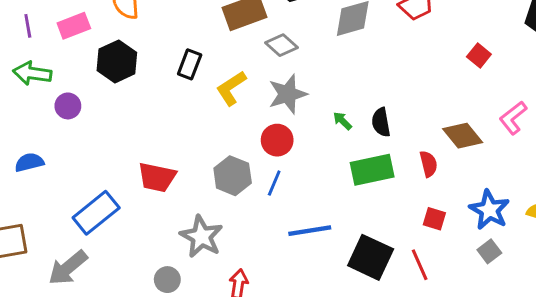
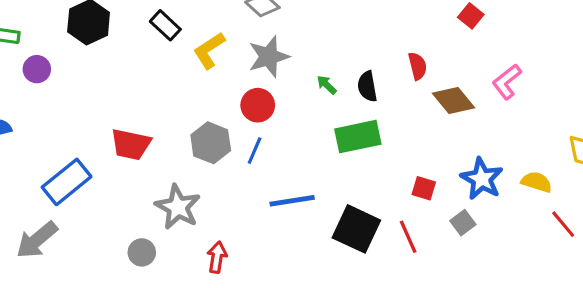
black rectangle: (190, 64) -> (165, 25), turned -68
red semicircle: (428, 164) -> (417, 66), moved
gray square: (489, 251) -> (463, 223), moved

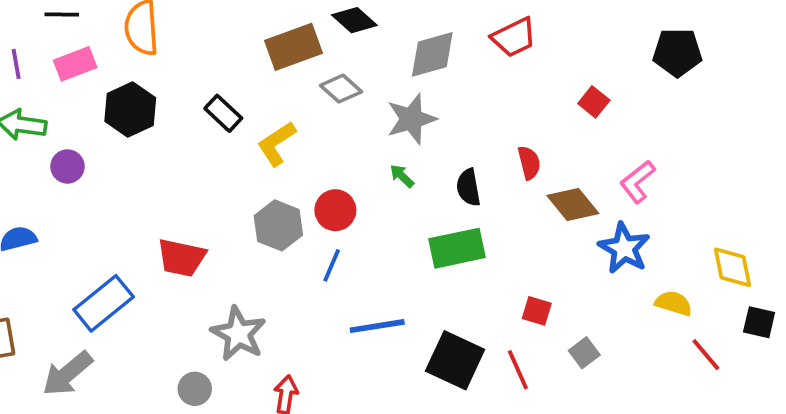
gray star: (269, 57) -> (411, 119), moved
green arrow: (327, 85) -> (402, 176), moved
gray hexagon: (211, 143) -> (278, 225), moved
blue star: (482, 179) -> (624, 248), moved

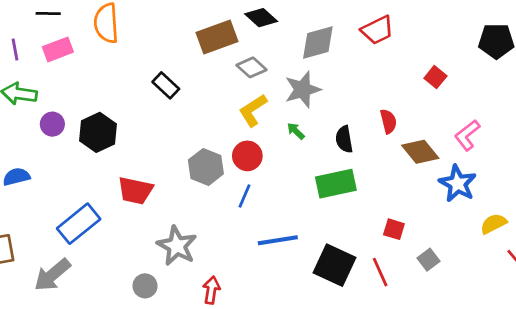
black hexagon: (130, 109) -> (98, 132), moved
yellow L-shape: (276, 144) -> (253, 110), moved
yellow semicircle: (674, 303) -> (494, 224), turned -44

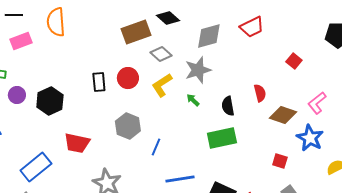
black rectangle: (166, 85) -> (99, 82), moved, turned 42
brown diamond: (420, 152) -> (283, 115), turned -32
red circle: (247, 156) -> (128, 78), moved
red square: (394, 229) -> (280, 161), moved

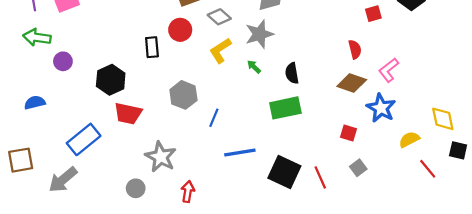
red square: (294, 61) -> (373, 14), moved, turned 35
red circle: (128, 78) -> (180, 30), moved
red semicircle: (260, 93) -> (355, 49), moved
black hexagon: (50, 101) -> (111, 80), moved

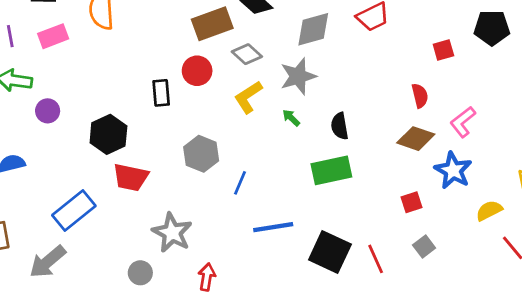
red square: (348, 133) -> (412, 202), turned -35

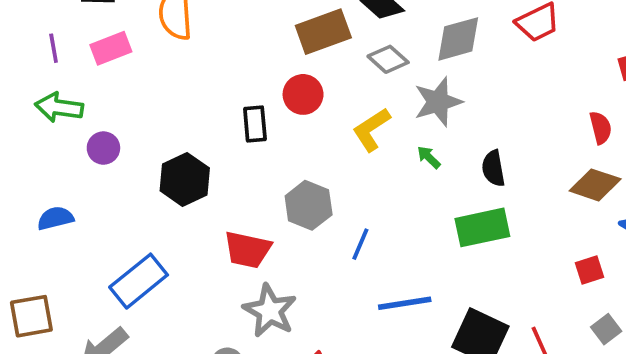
gray diamond: (247, 54) -> (388, 59), moved
red trapezoid: (131, 177) -> (248, 250), moved

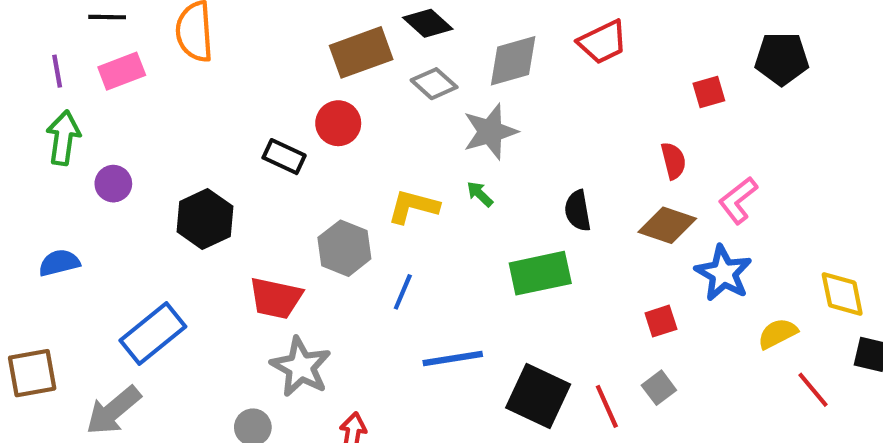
green arrow: (59, 107) -> (63, 138), turned 90
black rectangle: (255, 124) -> (284, 157), turned -60
yellow L-shape: (371, 130) -> (413, 207), moved, turned 48
black semicircle: (493, 168) -> (578, 211), moved
gray square: (606, 329) -> (659, 388), moved

